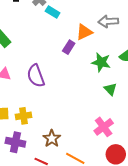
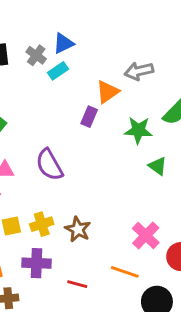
cyan rectangle: (53, 12) -> (58, 71), turned -56
pink cross: (104, 127) -> (146, 235), moved
brown star: (52, 139) -> (78, 229), moved

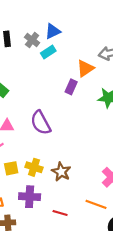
yellow cross: (42, 224) -> (34, 167), turned 35

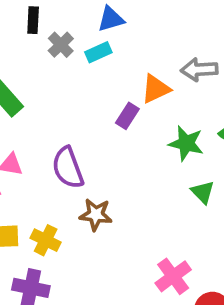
gray cross: (32, 40) -> (61, 45), moved
brown star: (61, 172) -> (96, 215), moved, turned -30

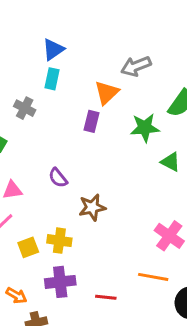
gray cross: (61, 45) -> (25, 108), moved
cyan rectangle: (98, 52) -> (52, 79), turned -35
purple semicircle: (68, 168) -> (58, 178), size x0.6

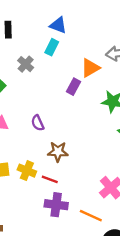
blue triangle: (53, 49) -> (58, 25), turned 42
purple cross: (60, 282) -> (56, 205), moved
red line: (106, 297) -> (50, 179), moved

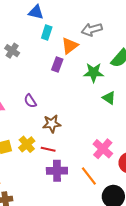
cyan rectangle: (52, 47) -> (47, 33), moved
yellow cross: (27, 171) -> (27, 144), turned 35
orange line: (91, 216) -> (89, 176), turned 36

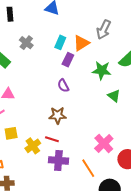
gray arrow: (92, 30) -> (104, 30), turned -54
cyan rectangle: (47, 33) -> (60, 42), moved
purple semicircle: (30, 101) -> (63, 86), moved
yellow cross: (27, 144) -> (33, 146), moved

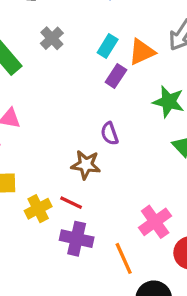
purple semicircle: (63, 86) -> (110, 134), moved

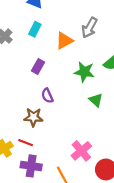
cyan rectangle: (108, 46) -> (35, 29), moved
purple rectangle: (116, 76) -> (38, 66), moved

